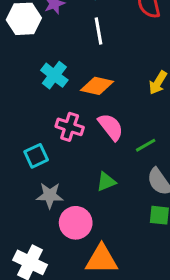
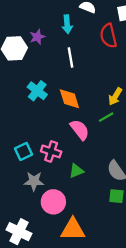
orange diamond: (97, 86) -> (69, 99), turned 60
pink cross: (70, 127) -> (51, 151), moved
green line: (146, 145) -> (106, 117), moved

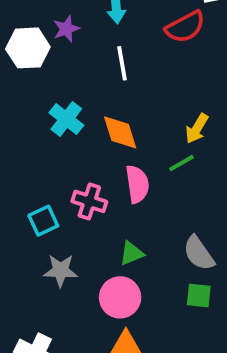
red semicircle: (108, 36) -> (185, 27), turned -105
pink semicircle: (80, 130) -> (137, 184), turned 30
pink cross: (51, 151) -> (89, 201), moved
pink circle: (53, 202) -> (120, 297), moved

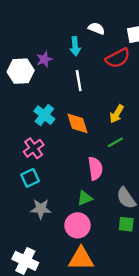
yellow arrow: (197, 129) -> (117, 114), moved
pink semicircle: (137, 184) -> (95, 168), moved
pink cross: (89, 201) -> (34, 148), moved, turned 36

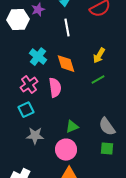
pink semicircle: (95, 168) -> (55, 88), moved

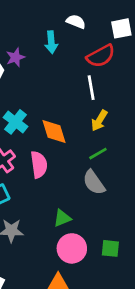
white line: (67, 28) -> (91, 88), moved
gray semicircle: (107, 127) -> (94, 182), moved
pink circle: (66, 150) -> (72, 248), moved

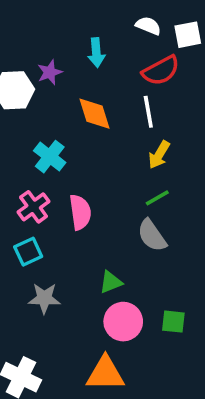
white semicircle: (76, 22) -> (148, 26), moved
orange diamond: (54, 132) -> (95, 114), moved

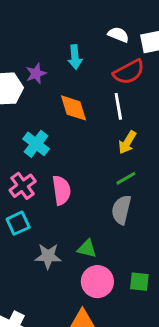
gray semicircle: (152, 236) -> (121, 210), turned 48
green triangle: (111, 282) -> (87, 249), turned 36
gray star: (44, 298) -> (48, 256), moved

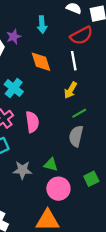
yellow arrow: (127, 142) -> (71, 90), moved
green square: (139, 282) -> (91, 179), moved, turned -32

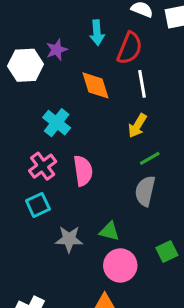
red semicircle: (81, 36) -> (130, 48), moved, turned -40

